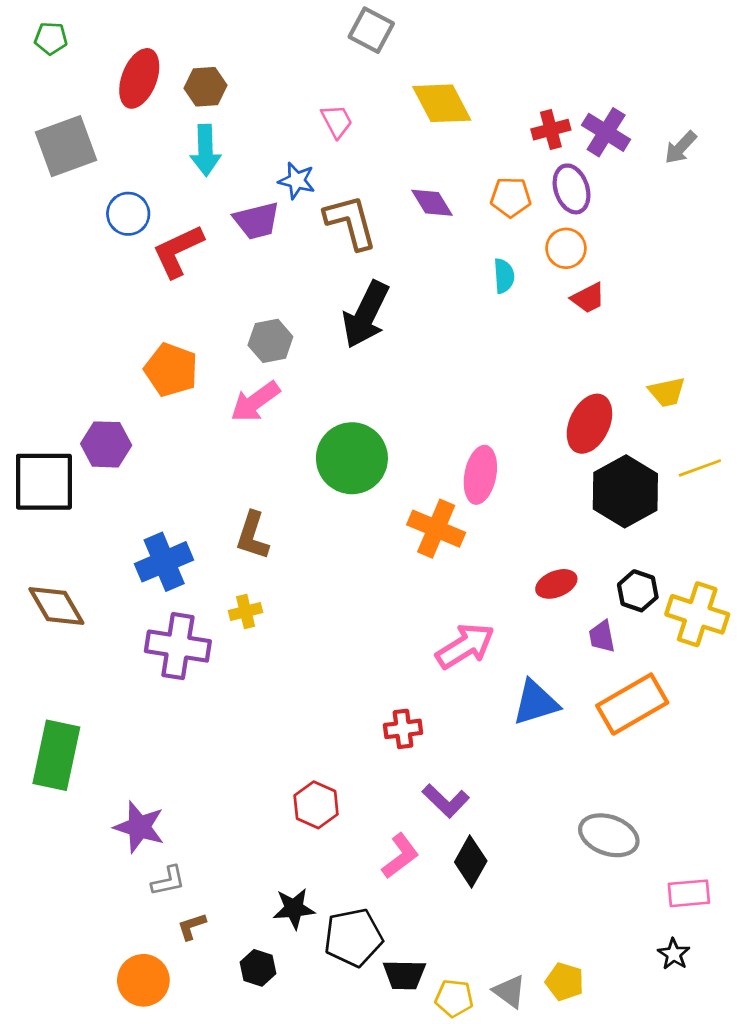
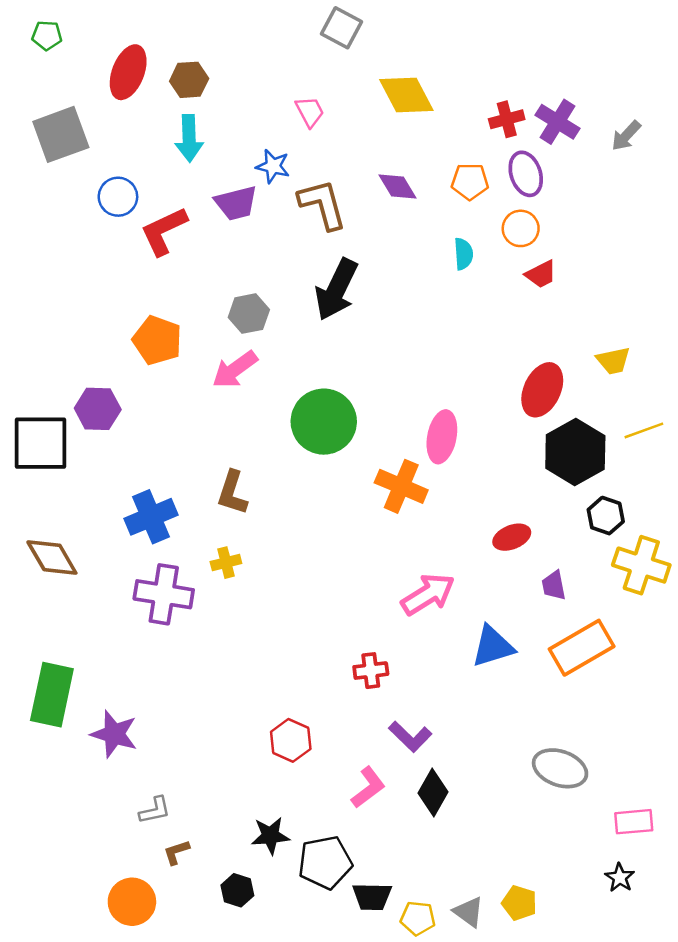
black hexagon: (638, 591) -> (606, 516), moved
purple star: (139, 827) -> (114, 734), moved

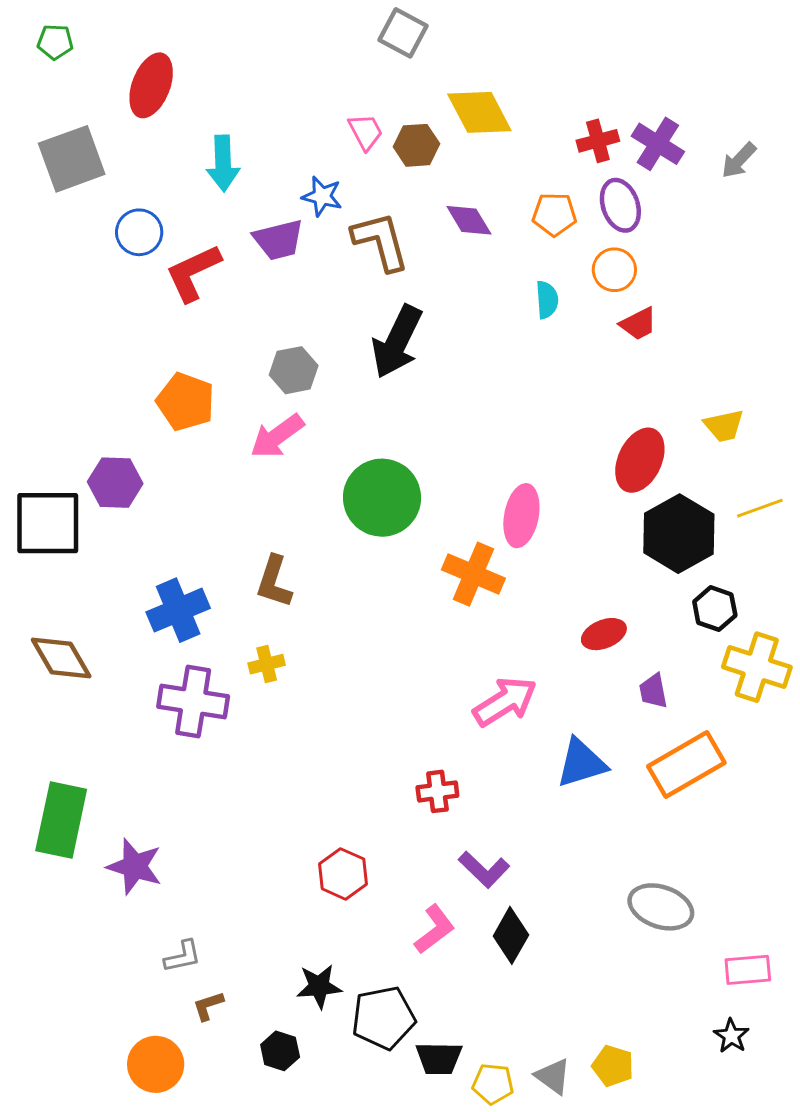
brown hexagon: (189, 80) -> (416, 145), moved

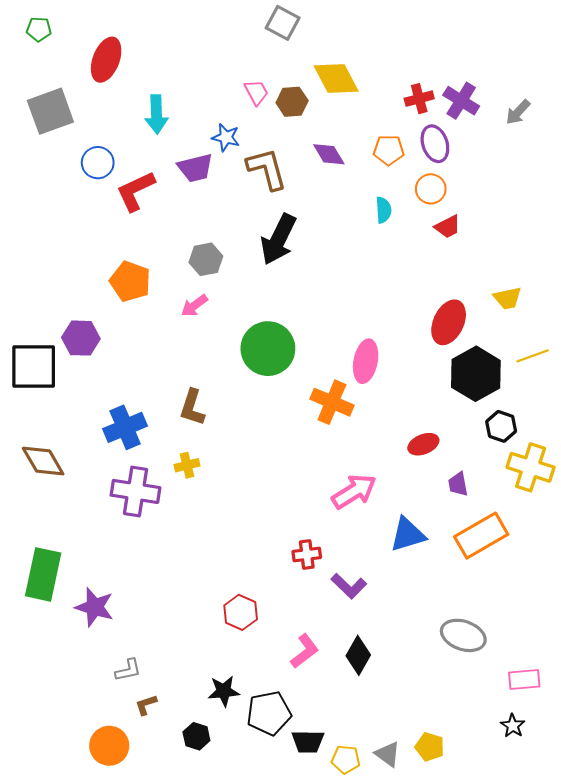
pink arrow: (277, 436) -> (194, 306), size x0.7
purple L-shape: (484, 869) -> (349, 586), moved

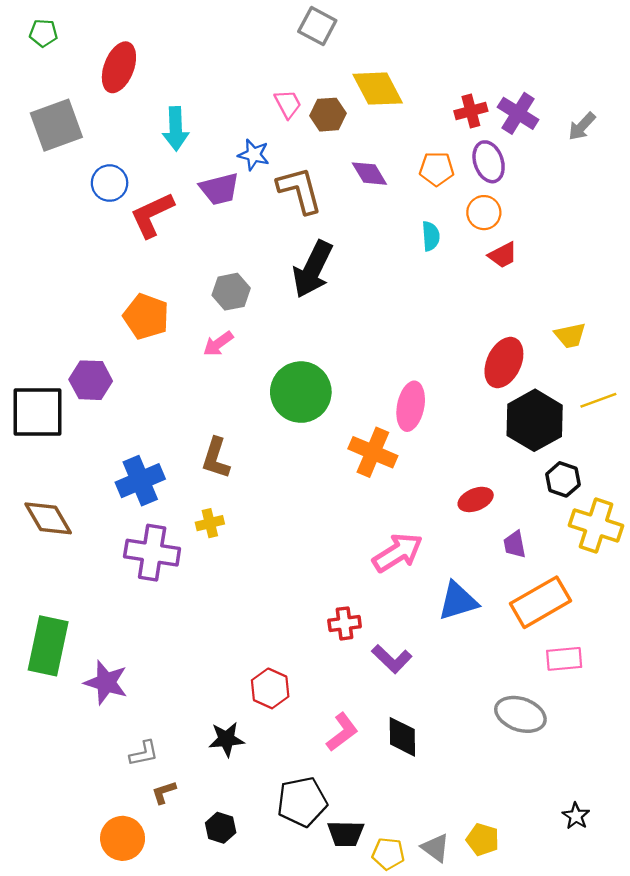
black diamond: (358, 655) -> (402, 737), turned -30
pink rectangle: (524, 680) -> (564, 659), moved
black star: (224, 691) -> (226, 739), moved

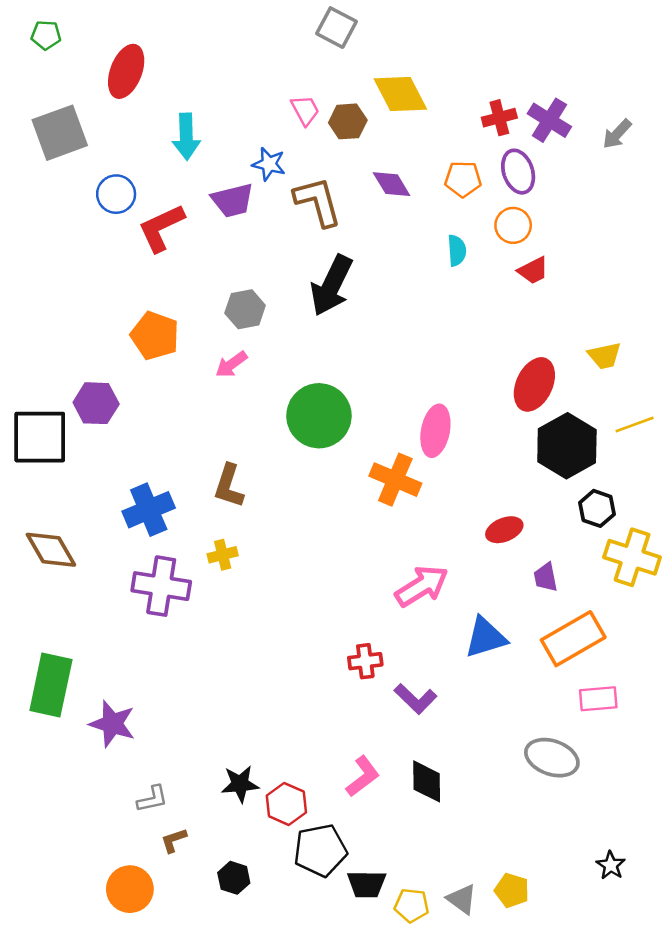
red hexagon: (270, 688) -> (286, 804), moved

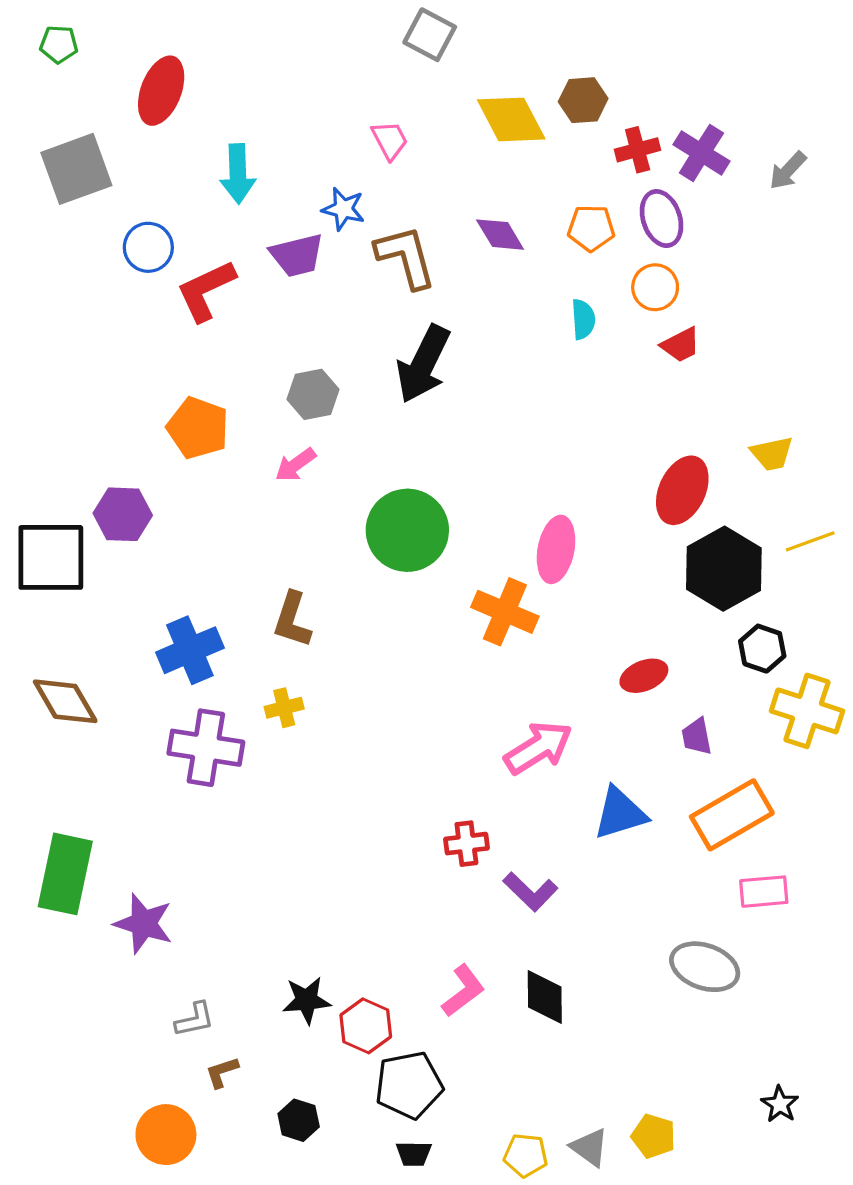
brown hexagon: (348, 121) -> (583, 100), moved
black trapezoid: (367, 884) -> (414, 1154), moved, size x0.7

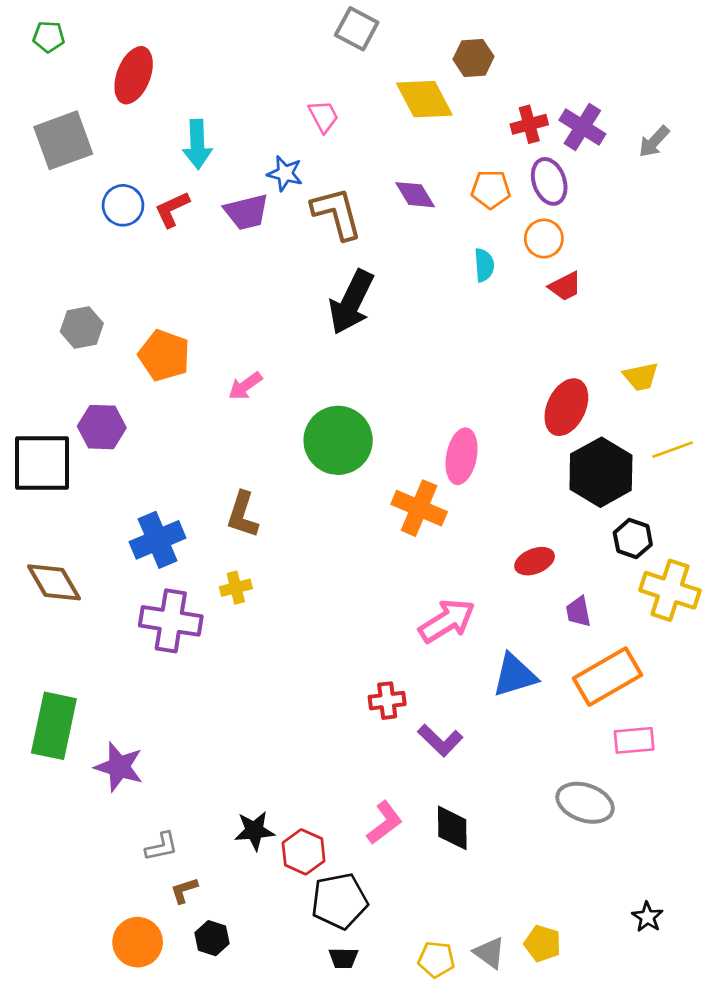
brown hexagon: (583, 100) -> (473, 58), moved
red L-shape: (206, 290) -> (172, 209), moved, size x0.7
gray hexagon: (313, 394) -> (82, 327), moved
black hexagon: (299, 1120) -> (212, 938), moved

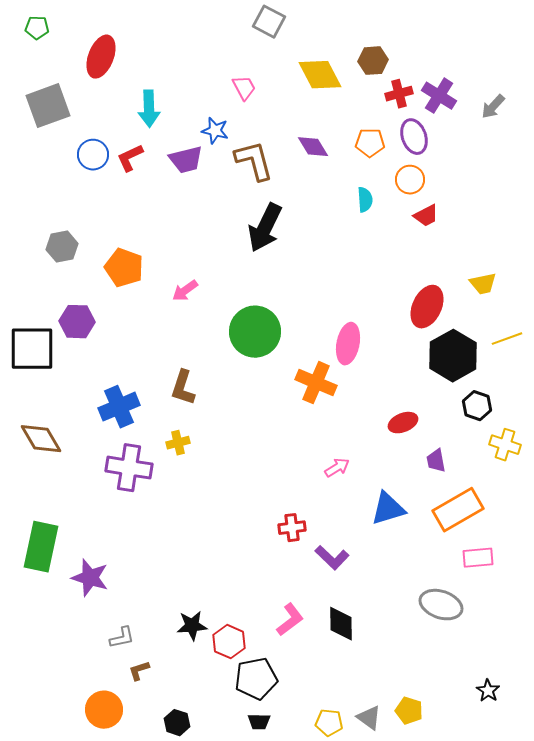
brown hexagon: (473, 58) -> (373, 61), moved
yellow cross: (670, 590) -> (505, 445), size x0.7
pink arrow: (447, 621) -> (337, 468), size x0.6
black hexagon: (212, 938) -> (177, 723), moved

